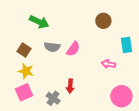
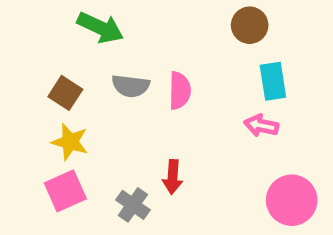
cyan rectangle: (126, 45) -> (273, 81), moved
pink semicircle: (73, 49) -> (180, 91), turned -35

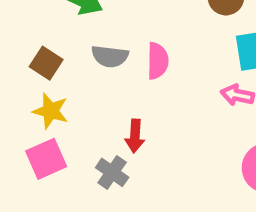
red arrow: (173, 177) -> (135, 136), moved

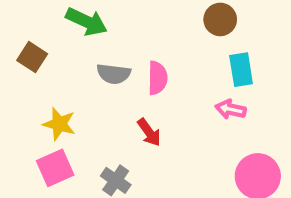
brown square: (46, 63) -> (32, 57), moved
red arrow: (135, 136) -> (149, 132), moved, turned -40

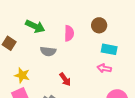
cyan rectangle: (241, 70) -> (109, 49), turned -70
pink semicircle: (157, 78) -> (69, 33), moved

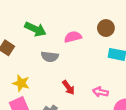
pink semicircle: (69, 33) -> (73, 37), turned -105
pink arrow: (104, 68) -> (100, 92), moved

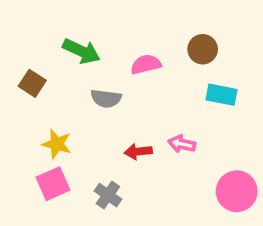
red arrow: (68, 88) -> (138, 151), turned 120
pink arrow: (100, 92) -> (182, 144), moved

